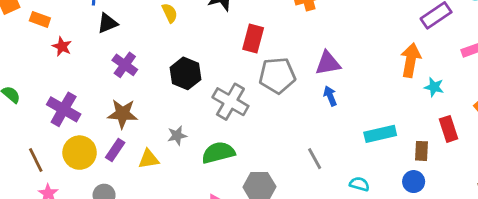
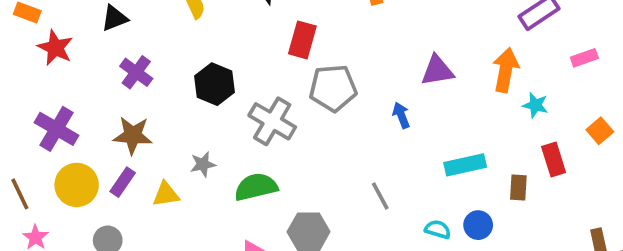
red star: (62, 46) -> (55, 48), size x1.4
purple triangle: (328, 63) -> (437, 71), moved
blue circle: (414, 182) -> (478, 225), moved

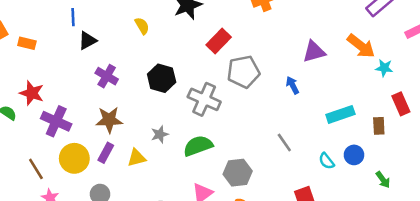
red rectangle: (302, 40) -> (219, 41), turned 35
red star: (55, 48) -> (32, 93), moved
orange arrow: (506, 70) -> (361, 46), turned 124
cyan semicircle: (438, 229) -> (327, 161), turned -138

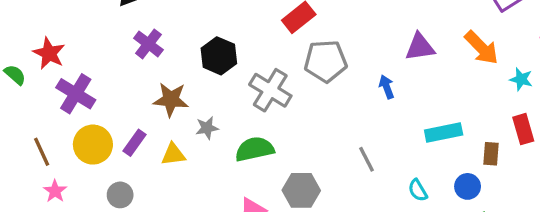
cyan star: (384, 68) -> (521, 79), moved
brown star: (109, 120) -> (171, 100), moved
blue circle: (354, 155) -> (468, 186), moved

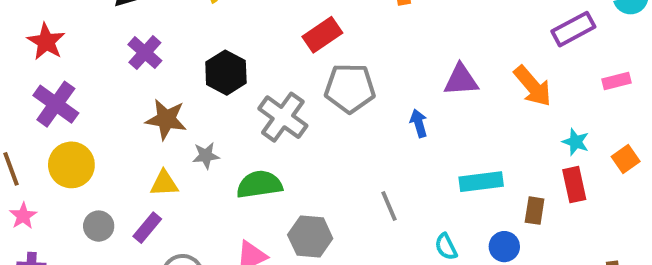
red star: (49, 53) -> (46, 42), moved
cyan star: (521, 79) -> (576, 142), moved
purple rectangle: (134, 143) -> (147, 228), moved

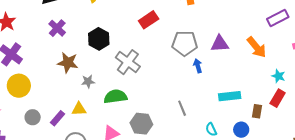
gray pentagon: (350, 88) -> (185, 43), moved
yellow triangle: (164, 183) -> (79, 109), moved
red rectangle: (574, 185) -> (278, 98), turned 42

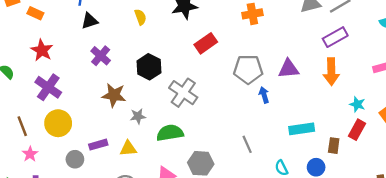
purple rectangle: (278, 18) -> (335, 37), moved
orange arrow: (257, 47) -> (331, 72), turned 40
purple rectangle: (58, 118) -> (98, 145), moved, turned 35

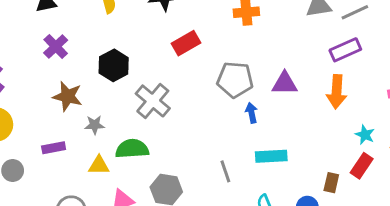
cyan rectangle: (302, 129) -> (271, 156), moved
purple rectangle: (98, 145) -> (54, 148), moved
yellow triangle: (128, 148) -> (99, 165), moved

